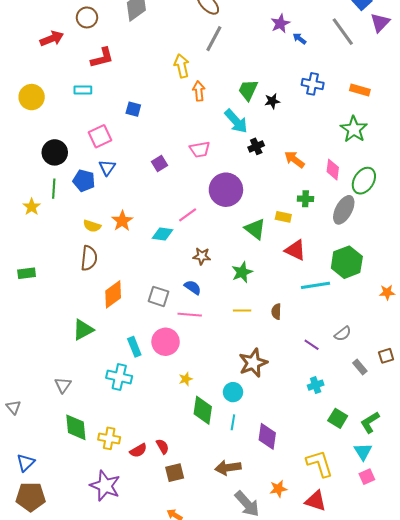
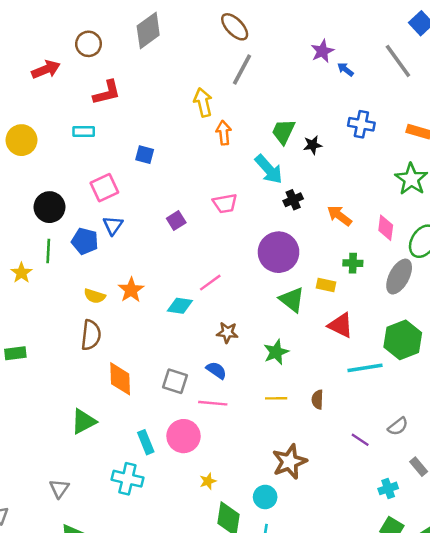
purple circle: (226, 190) -> (279, 252), moved
orange diamond: (113, 294) -> (120, 379), turned -56
cyan cross: (316, 385) -> (388, 488), moved

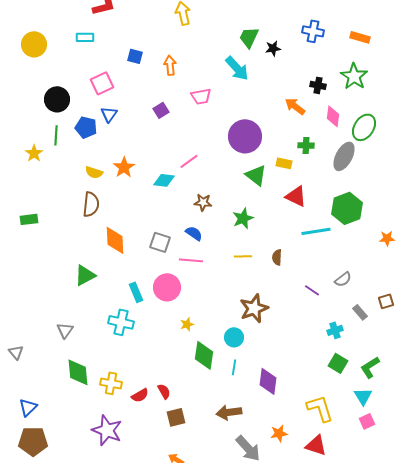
orange arrow: (224, 133) -> (170, 65), moved
black cross: (293, 200) -> (318, 85), moved, turned 35

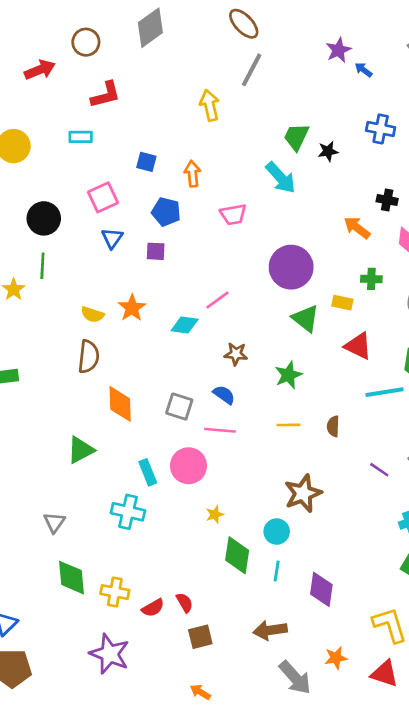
purple square: (161, 110) -> (156, 251), moved, turned 35
blue pentagon: (86, 127) -> (166, 212), moved

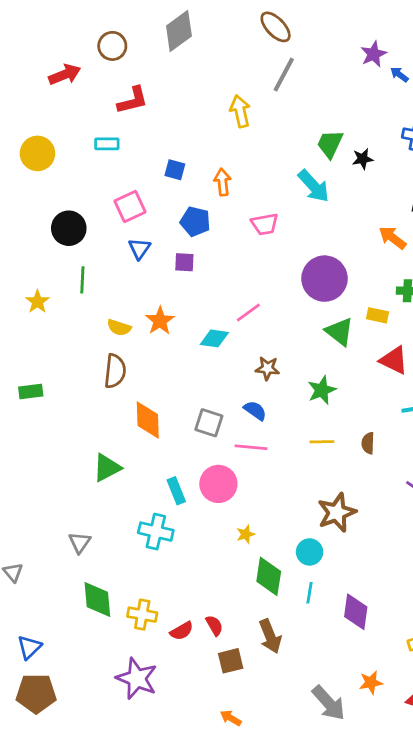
green line: (42, 266) -> (82, 280), moved
brown arrow: (270, 630) -> (270, 636), moved, turned -104

